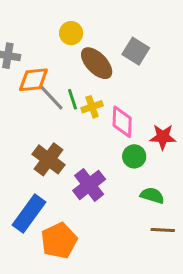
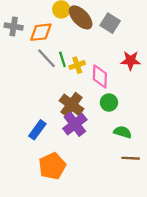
brown ellipse: (97, 63) -> (81, 17), moved
orange diamond: (33, 80) -> (41, 32), moved
red star: (163, 137) -> (131, 61), moved
brown cross: (48, 159) -> (72, 105), moved
blue rectangle: (29, 214) -> (37, 130), moved, size x0.7

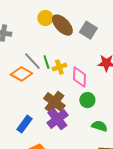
orange diamond: (41, 32) -> (21, 74), moved, turned 35

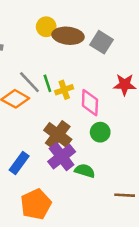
brown ellipse: (62, 25) -> (68, 36), turned -40
green semicircle: (99, 126) -> (85, 171), moved

